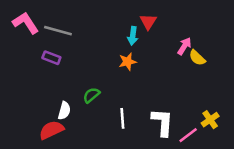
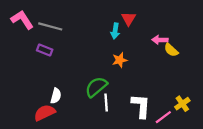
pink arrow: (184, 46) -> (160, 40), turned -120
orange star: (128, 62) -> (120, 60), moved
green semicircle: (91, 95) -> (96, 87), moved, size x1.5

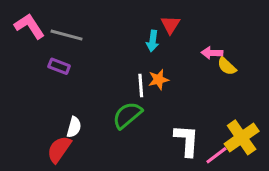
white line: (106, 103) -> (141, 86), moved
yellow cross: (182, 104) -> (242, 137), size x1.6
red semicircle: (45, 113) -> (59, 149), turned -30

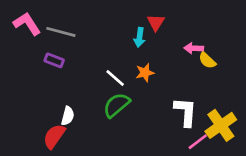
white line: (141, 86) -> (115, 78), moved, turned -45
white L-shape: (187, 140) -> (186, 112), moved

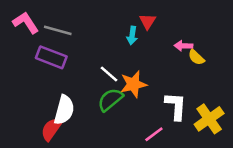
purple rectangle: (54, 60) -> (51, 57), size x1.6
orange star: (145, 73) -> (133, 84), moved, size x1.5
white semicircle: (68, 116) -> (64, 110), size x1.6
pink line: (198, 142) -> (154, 134), moved

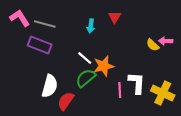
cyan arrow: (132, 36) -> (91, 26), moved
pink arrow: (183, 46) -> (166, 41), moved
yellow cross: (209, 119) -> (163, 93), turned -30
red semicircle: (51, 129) -> (66, 101), moved
pink line: (154, 134) -> (120, 90), moved, turned -56

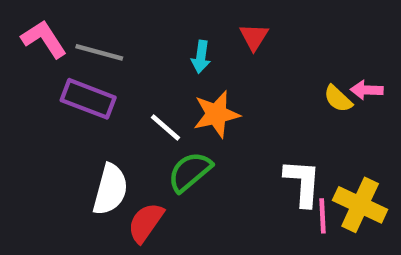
white line: (85, 58) -> (166, 128), moved
orange star: (104, 66) -> (216, 114), moved
pink line: (120, 90) -> (322, 216), moved

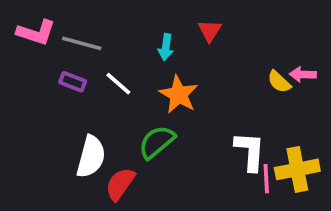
pink L-shape: (44, 39) -> (36, 32), turned 141
purple rectangle: (88, 99) -> (73, 82), size x0.6
orange star: (216, 114) -> (179, 95), turned -30
white line: (166, 128) -> (118, 84), moved
yellow cross: (360, 205) -> (297, 169), turned -36

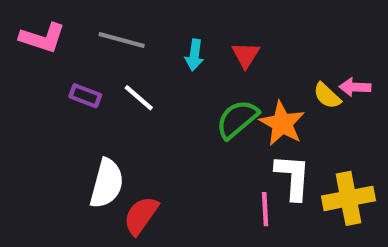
red triangle: (210, 31) -> (246, 55), moved
gray line: (82, 43) -> (122, 40), moved
orange star: (179, 95) -> (282, 124), moved
green semicircle: (157, 142) -> (237, 119), moved
pink line: (266, 179) -> (265, 209), moved

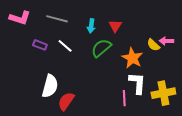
green semicircle: (237, 119) -> (101, 48), moved

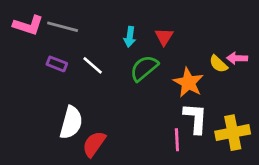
gray line: (57, 19) -> (63, 27), moved

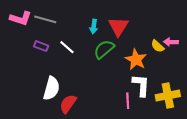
red triangle: (164, 37) -> (118, 27), size x1.5

